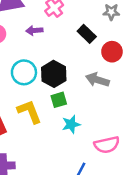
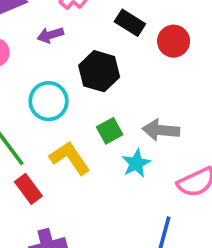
black hexagon: (54, 74) -> (99, 71), moved
gray arrow: (97, 80) -> (161, 130), moved

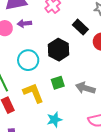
purple arrow: (50, 35) -> (24, 23), moved
cyan star: (136, 163) -> (54, 120), moved

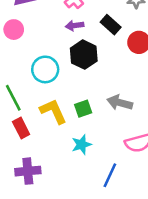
purple arrow: (24, 23) -> (75, 26), moved
green square: (58, 83) -> (83, 109), moved

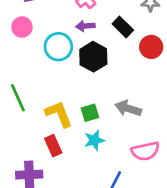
cyan circle: (45, 69) -> (58, 47), moved
red rectangle: (21, 128) -> (53, 146), moved
cyan star: (82, 145) -> (94, 140), moved

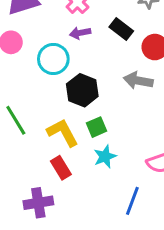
black hexagon: (93, 57) -> (82, 90), moved
gray arrow: (128, 108) -> (138, 81), moved

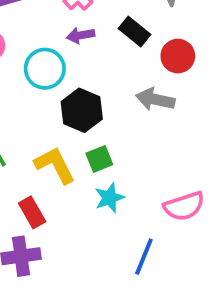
red rectangle: (61, 168) -> (32, 212), moved

